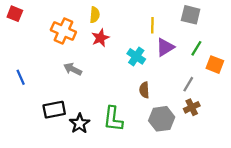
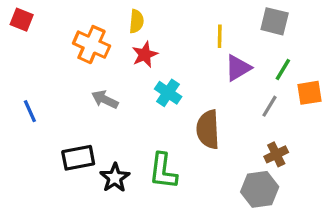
cyan cross: (136, 56) -> (168, 93), moved
orange square: (215, 65) -> (310, 93), turned -30
gray line: (188, 84) -> (270, 106), moved
brown semicircle: (144, 90) -> (208, 129), size x1.6
gray hexagon: (162, 119) -> (260, 189), moved

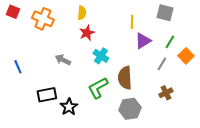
orange cross: (92, 45) -> (43, 19), moved
orange square: (310, 93) -> (186, 56), turned -35
green L-shape: (163, 171) -> (98, 88), moved, turned 55
gray hexagon: (260, 189) -> (130, 109), moved

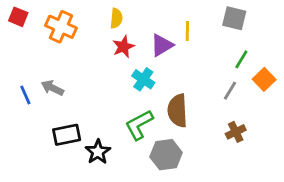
purple triangle: (143, 41) -> (162, 45), moved
gray arrow: (63, 60) -> (52, 88), moved
gray hexagon: (130, 109) -> (166, 155), moved

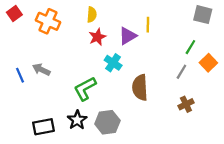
red square: (18, 17) -> (14, 13), turned 32
gray square: (234, 18) -> (203, 15), moved
green L-shape: (139, 125) -> (85, 89), moved
black rectangle: (67, 135) -> (44, 127), moved
gray hexagon: (166, 155) -> (107, 122), moved

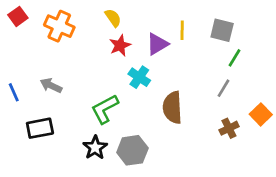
yellow semicircle: (92, 15) -> (113, 18), turned -40
gray square: (203, 15) -> (222, 30), moved
orange square: (208, 63) -> (261, 114), moved
blue line: (20, 75) -> (14, 92), moved
black rectangle: (44, 127) -> (40, 128), moved

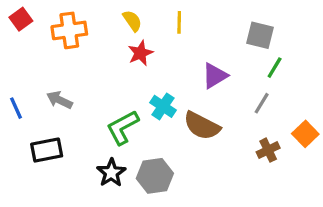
orange cross: (59, 26) -> (69, 30), turned -32
yellow line: (182, 30) -> (179, 22), moved
purple triangle: (157, 44) -> (215, 76), moved
cyan cross: (139, 77) -> (163, 106), moved
brown semicircle: (172, 108) -> (202, 126), turned -60

